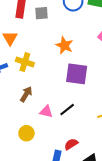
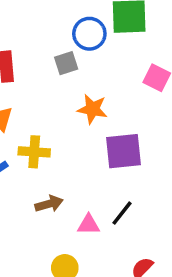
gray square: (42, 13) -> (66, 63), moved
brown arrow: (26, 94) -> (49, 204), turned 56

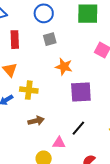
blue circle: (89, 34) -> (44, 13), moved
pink triangle: (89, 225) -> (59, 143), moved

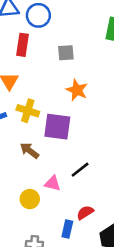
blue circle: (44, 13) -> (38, 15), moved
purple square: (81, 92) -> (57, 127), moved
brown arrow: (36, 121) -> (29, 151), turned -140

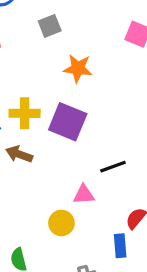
purple square: (57, 127) -> (68, 122), turned 32
brown arrow: (29, 151) -> (19, 154), moved
black line: (80, 170) -> (113, 167), turned 36

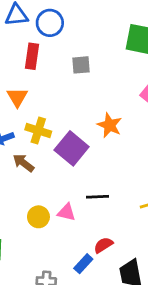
orange star: (78, 68) -> (110, 125), moved
yellow circle: (61, 223) -> (38, 217), moved
blue rectangle: (120, 246) -> (83, 264), turned 30

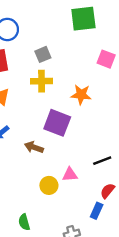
yellow cross: (38, 130) -> (42, 81), moved
brown arrow: (23, 163) -> (34, 147), moved
black line: (98, 197) -> (102, 161), moved

